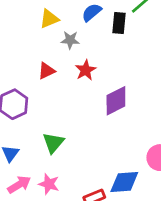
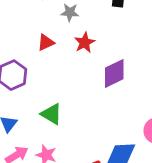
green triangle: (53, 143) -> (51, 114), turned -40

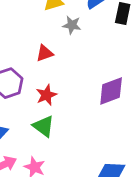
red star: (85, 43) -> (46, 95), moved

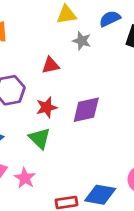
purple diamond: (111, 91) -> (86, 110), moved

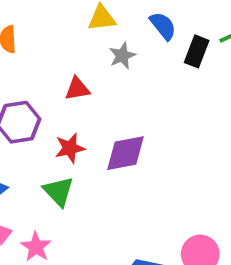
blue semicircle: (110, 19) -> (163, 26), turned 75
gray star: (82, 41) -> (122, 56), turned 30

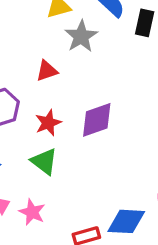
gray star: (122, 56) -> (81, 36), size x1.4

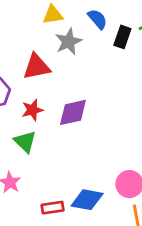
red triangle: (47, 71) -> (37, 67), size x1.5

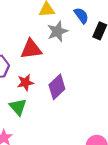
purple diamond: (73, 112) -> (57, 87), turned -35

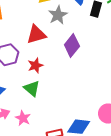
purple diamond: (57, 87) -> (72, 45), moved

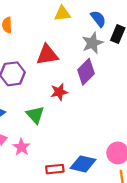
gray star: (58, 15) -> (92, 43), moved
red star: (35, 65) -> (59, 92), moved

